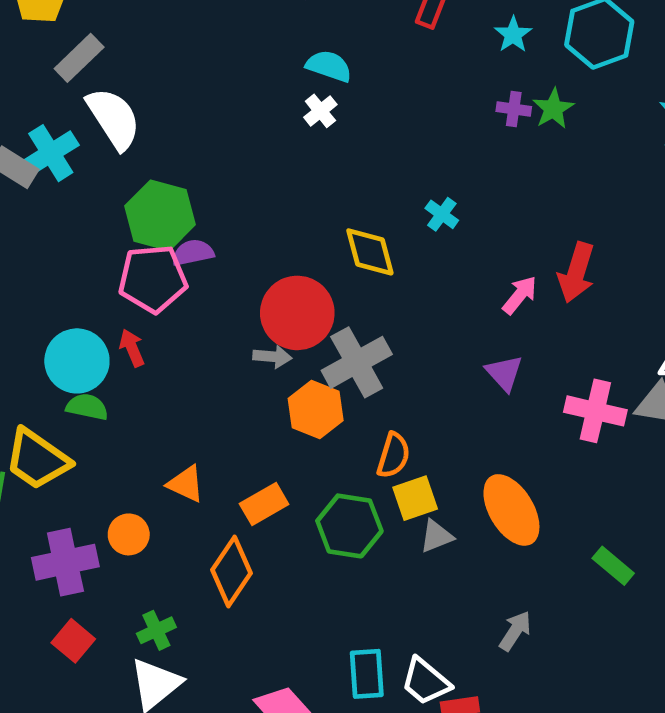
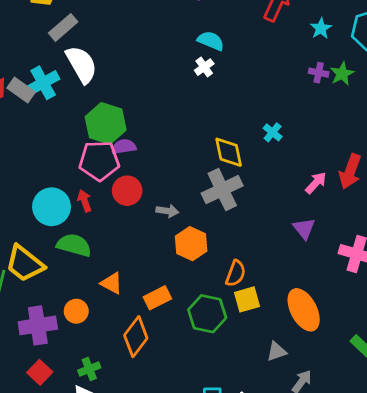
red circle: (297, 313) -> (127, 191), moved, size x0.7
gray cross: (357, 362) -> (222, 190), moved
green semicircle: (87, 407) -> (74, 245), moved, size x1.4
gray triangle: (436, 536) -> (277, 351), moved

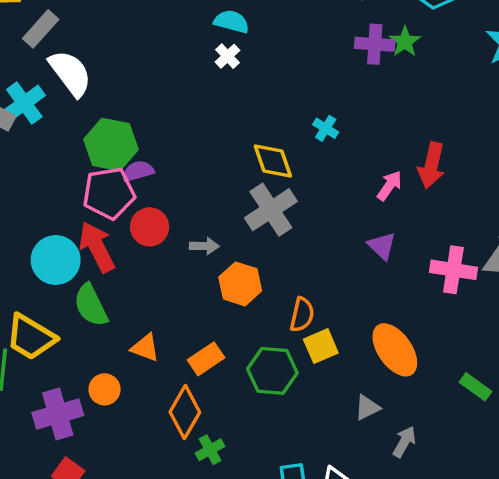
purple cross: (319, 73) -> (375, 44), size x1.5
red arrow: (85, 201) -> (97, 247), size x1.8
green semicircle: (74, 245) -> (91, 305), turned -124
green cross: (89, 369) -> (210, 450), moved

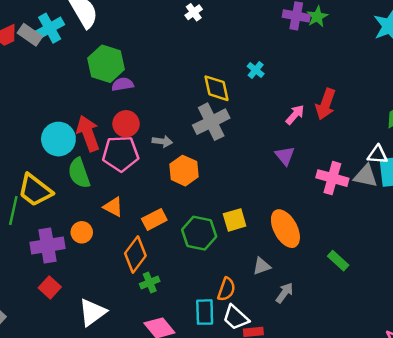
pink pentagon: (109, 193) -> (121, 154), moved
orange semicircle: (302, 315) -> (226, 289), moved

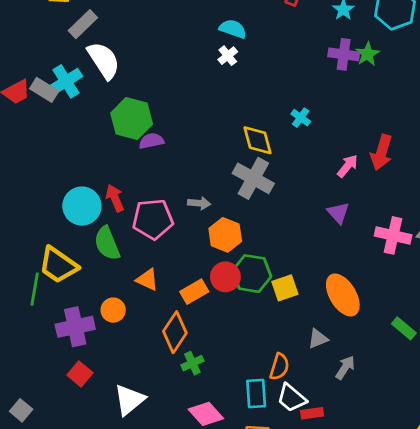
gray cross: (211, 122) -> (253, 178), turned -32
red circle: (126, 124) -> (225, 277), moved
red arrow: (88, 133) -> (115, 198), size x0.7
green hexagon: (199, 233) -> (252, 274), moved

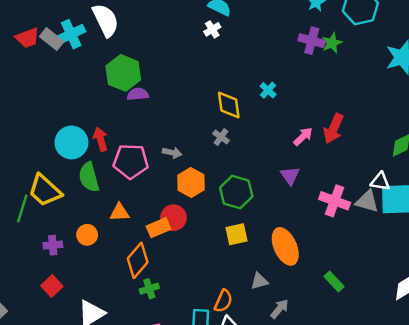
gray cross: (253, 178) -> (221, 137), size x0.5
green hexagon: (252, 274) -> (236, 192), moved
red circle: (225, 277) -> (173, 218), moved
orange triangle: (147, 280) -> (120, 212), turned -35
purple cross: (75, 327) -> (53, 245), size x0.6

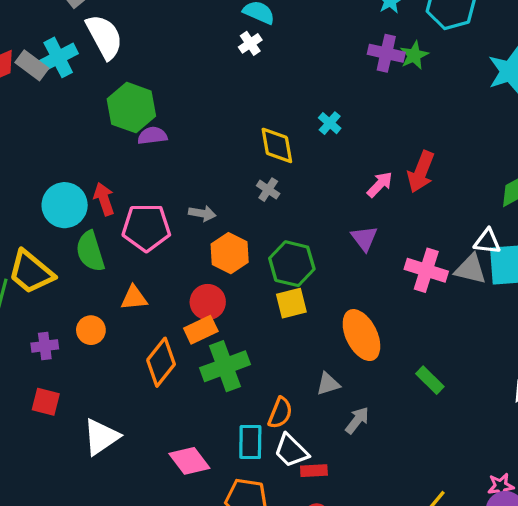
orange rectangle: (159, 228) -> (201, 330), moved
yellow square: (236, 234) -> (291, 303), moved
red square: (52, 286) -> (46, 402), turned -30
green cross: (149, 289) -> (225, 366), moved, size x1.8

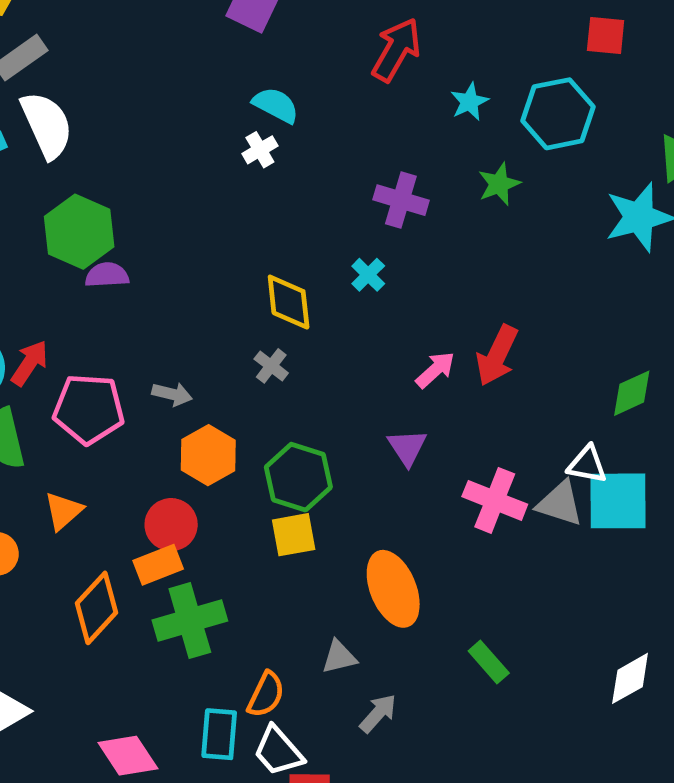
purple cross: (386, 53) -> (401, 200), moved
red arrow: (104, 199) -> (30, 363), turned 48
orange triangle: (134, 298) -> (63, 511), turned -40

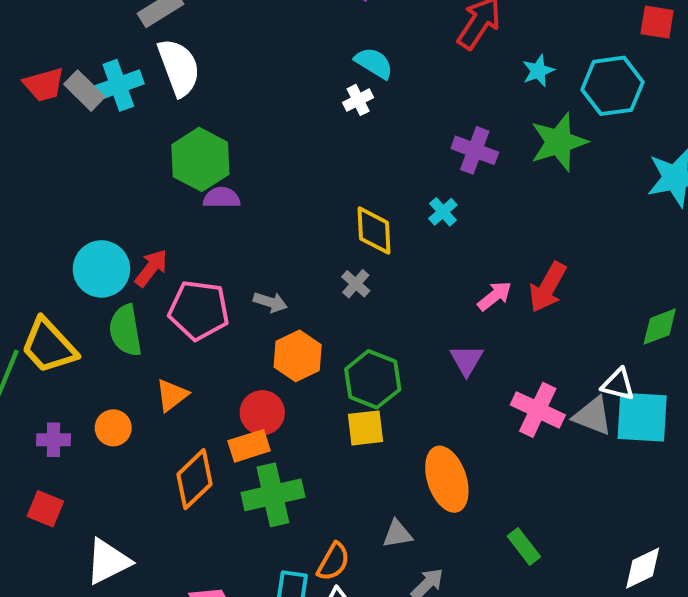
green star: (499, 184) -> (559, 142), size x1.6

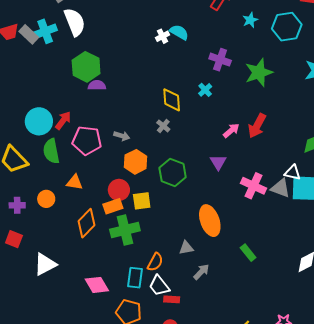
cyan semicircle: (374, 63) -> (179, 32), moved
green star: (559, 142) -> (259, 73), moved
orange triangle: (172, 395) -> (75, 182), turned 48
yellow square: (366, 428) -> (142, 201), moved

